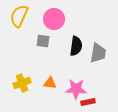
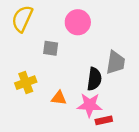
pink circle: (54, 19) -> (78, 22), moved
black semicircle: (76, 46) -> (94, 79), moved
yellow cross: (22, 83) -> (26, 83), moved

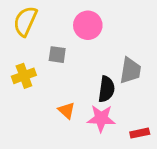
yellow cross: (26, 83) -> (24, 76), moved
orange triangle: (59, 98) -> (67, 110), turned 35
red rectangle: (104, 120) -> (140, 133), moved

